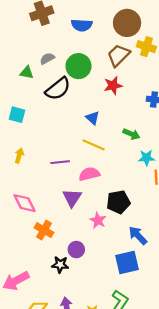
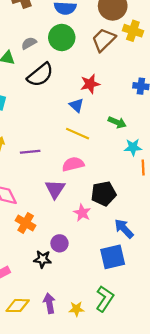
green circle: (78, 66) -> (62, 38), moved
red star: (113, 86) -> (90, 84), moved
purple line: (60, 162) -> (30, 152), moved

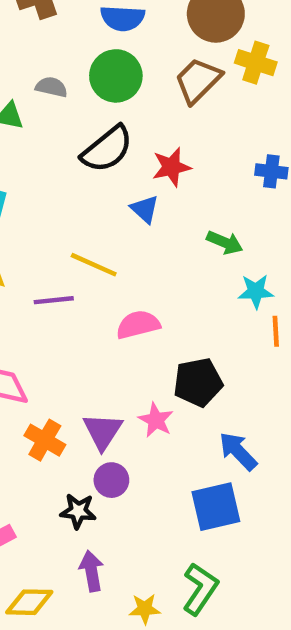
gray semicircle: (29, 43) -> (51, 87), turned 42
black semicircle: (40, 75) -> (107, 149), moved
yellow line: (78, 134) -> (94, 265), moved
purple triangle: (55, 189) -> (103, 431), moved
purple arrow: (49, 303) -> (91, 571), moved

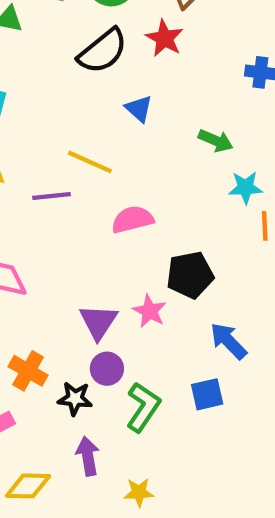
red star: (171, 167) -> (164, 38), moved, turned -30
orange cross: (45, 440) -> (28, 371), moved
blue square: (216, 507) -> (207, 394), size x0.7
green L-shape: (200, 589) -> (143, 407), moved

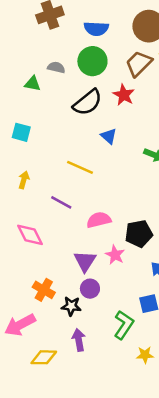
purple line: (52, 196) -> (61, 202), moved, turned 35
pink semicircle: (133, 219) -> (99, 220), moved
green L-shape: (143, 407) -> (124, 325), moved
yellow star: (139, 492) -> (145, 355), moved

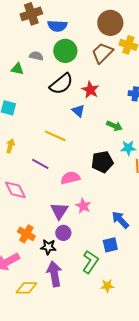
blue semicircle: (96, 29) -> (57, 26), moved
red star: (124, 95) -> (90, 90), moved
black pentagon: (139, 234) -> (102, 162), moved
purple arrow: (79, 340) -> (54, 274), size x1.4

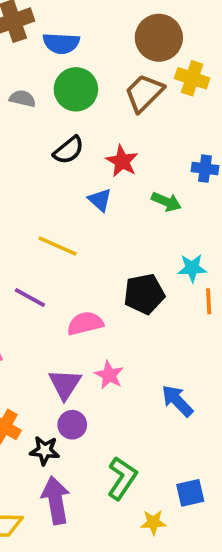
black semicircle: (61, 84) -> (69, 150), size x0.7
green arrow: (114, 126) -> (166, 202), moved
blue square: (110, 245) -> (190, 493), moved

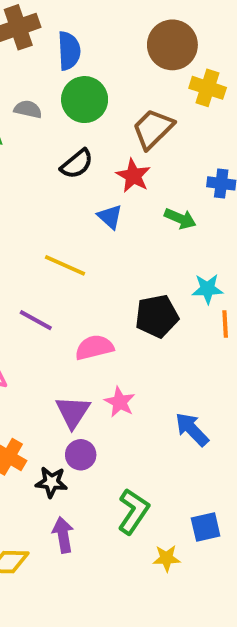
blue semicircle: (61, 43) -> (69, 51), turned -96
brown trapezoid: (144, 93) -> (153, 129), moved
purple arrow: (56, 500) -> (63, 535), size x0.7

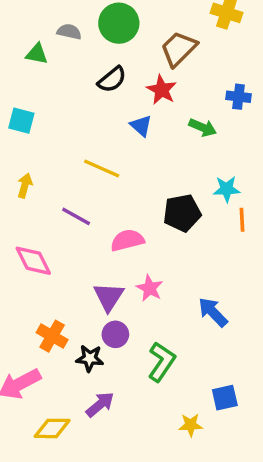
green L-shape: (133, 511) -> (162, 362), moved
purple arrow: (63, 535) -> (100, 404), turned 60

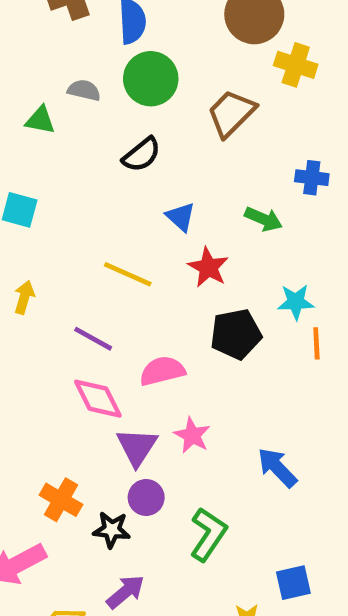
red star: (162, 90) -> (208, 267), moved
pink diamond: (33, 261) -> (98, 399), moved

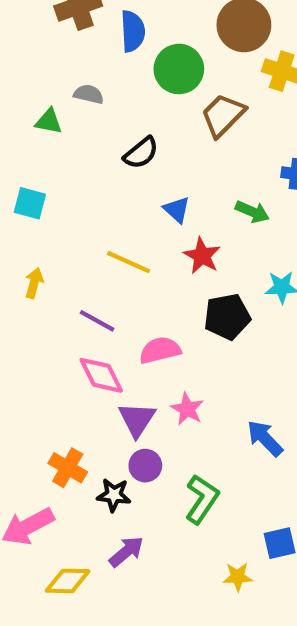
green circle: (151, 79) -> (179, 69), moved

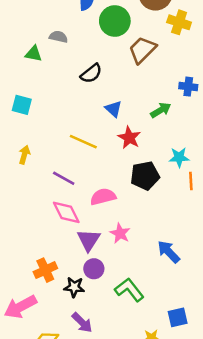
green arrow: (252, 212) -> (161, 110), turned -54
orange cross: (68, 468) -> (45, 270), turned 35
green L-shape: (202, 499) -> (129, 290), turned -72
purple arrow: (126, 552) -> (82, 323), turned 85

